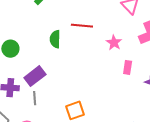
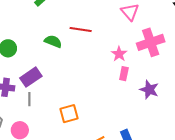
green semicircle: (55, 39) -> (53, 41), turned 108
pink star: (114, 43) -> (119, 54), moved

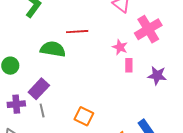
green semicircle: (53, 41) -> (53, 49), size x1.4
orange square: (69, 114) -> (84, 116), turned -36

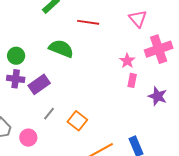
red line: (77, 32) -> (88, 22), moved
purple cross: (16, 104) -> (16, 79), moved
gray line: (42, 111) -> (49, 114), moved, turned 40

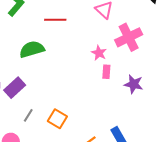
green semicircle: (61, 49) -> (32, 49), turned -30

